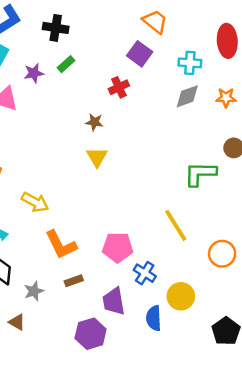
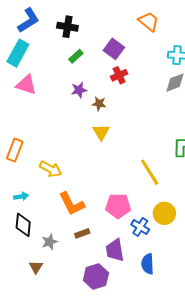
purple square: (140, 54) -> (114, 49), moved
purple star: (34, 73) -> (79, 90), moved
yellow line: (176, 225) -> (150, 172), moved
yellow circle: (181, 296) -> (164, 213), moved
brown triangle: (17, 322) -> (36, 267), turned 32

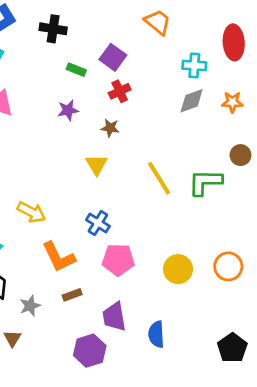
green rectangle: (76, 56) -> (76, 70), moved, turned 64
brown star: (99, 104) -> (110, 128), moved
yellow line: (150, 172) -> (159, 178), moved
blue cross: (140, 227) -> (98, 223), moved

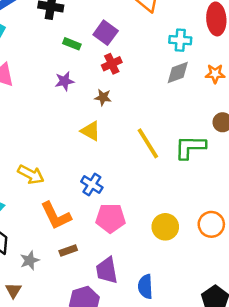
yellow triangle: (97, 165) -> (91, 131), turned -30

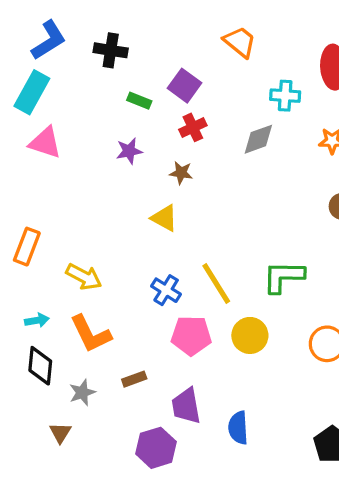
gray diamond: (178, 72) -> (258, 139), moved
yellow line: (148, 143) -> (216, 283), moved
green L-shape: (190, 147) -> (283, 277), moved
orange L-shape: (56, 216) -> (91, 334), moved
yellow circle: (165, 227) -> (250, 335), moved

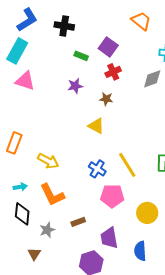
yellow circle: (250, 335) -> (147, 213), moved

